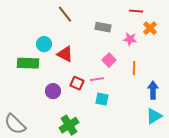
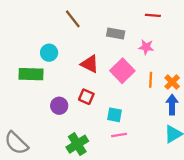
orange cross: (150, 28) -> (172, 82), moved
red triangle: (65, 54) -> (90, 64), moved
pink square: (109, 60) -> (122, 71), size x1.5
pink line: (97, 79) -> (119, 135), moved

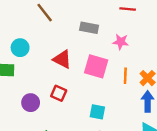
pink square: (122, 71) -> (96, 66), turned -30
cyan square: (115, 115) -> (97, 112), moved

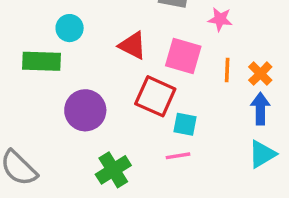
red square: (59, 93) -> (155, 96), moved, size x1.6
purple circle: (31, 103) -> (85, 110), size x1.5

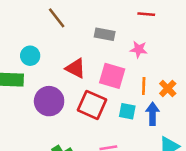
blue arrow: (260, 109) -> (153, 114), moved
purple circle: (85, 110) -> (49, 101), moved
cyan square: (185, 124) -> (127, 111), moved

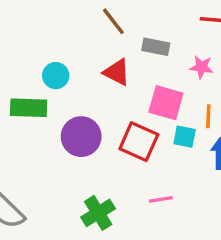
brown line: (57, 18) -> (113, 21), moved
red triangle: (76, 68) -> (117, 72), moved
cyan square: (127, 111) -> (185, 137), moved

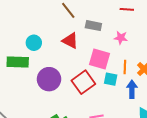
red square: (139, 142) -> (83, 82), turned 30

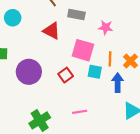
cyan circle: (34, 43) -> (13, 18), moved
red square: (83, 82) -> (66, 75), size x0.6

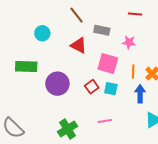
cyan square: (95, 72) -> (111, 89), moved

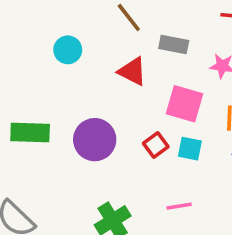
green rectangle: (26, 66) -> (30, 132), moved

